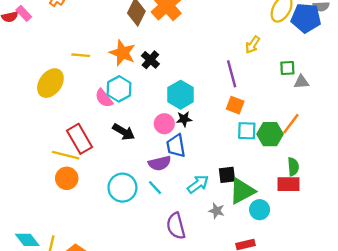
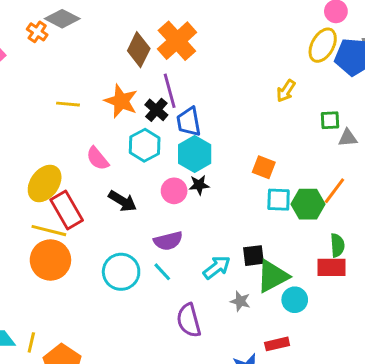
purple line: (232, 74) -> (170, 91), moved
yellow ellipse: (50, 83) -> (45, 183), moved
cyan hexagon: (119, 89) -> (145, 145), moved
blue trapezoid: (176, 146) -> (189, 122), moved
orange circle: (67, 178) -> (50, 260), size x1.4

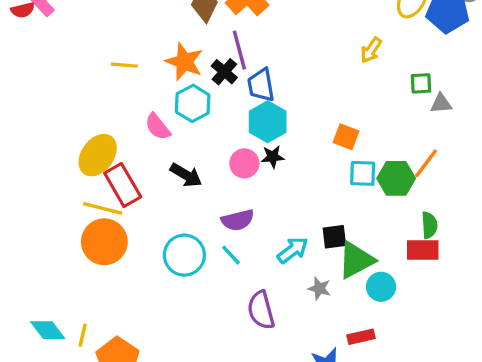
cyan hexagon: (145, 145) -> (193, 103), moved

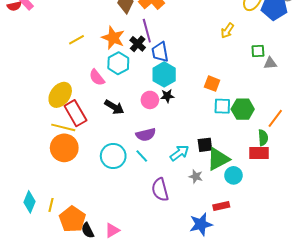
yellow line: (124, 65) -> (76, 40), turned -35
orange line: (426, 163) -> (275, 118), moved
cyan diamond: (48, 330) -> (30, 202), turned 60

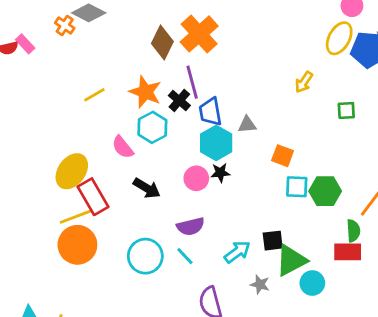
gray triangle: (270, 63) -> (247, 125), moved
yellow line: (63, 127) -> (76, 217), turned -35

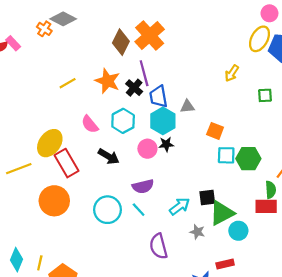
cyan hexagon: (152, 127) -> (123, 121), moved
yellow line: (76, 217) -> (19, 169), moved

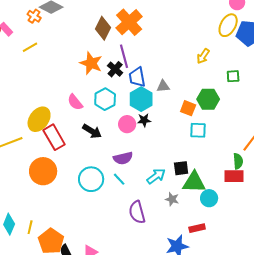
yellow line: (68, 83) -> (30, 47), moved
green hexagon: (248, 159) -> (208, 99), moved
green triangle: (222, 213) -> (194, 182), turned 30

